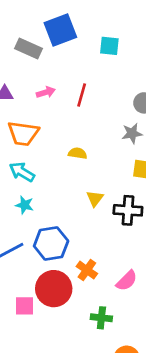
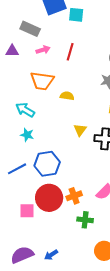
cyan square: (109, 46) -> (76, 15), moved
gray rectangle: (29, 49) -> (30, 29), moved
orange trapezoid: (23, 133) -> (42, 81), moved
orange cross: (87, 270) -> (74, 196), moved, turned 35

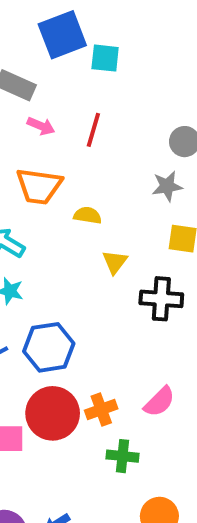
pink arrow: (43, 50) -> (41, 126), turned 40
yellow triangle: (80, 130) -> (115, 262), moved

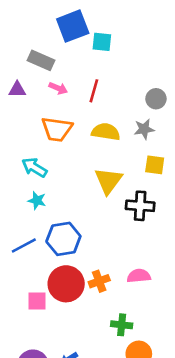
yellow semicircle: (88, 215) -> (106, 132), moved, size x1.5
yellow triangle: (115, 262) -> (108, 181), size x1.6
pink semicircle: (159, 402) -> (139, 276), turned -140
green cross: (122, 456) -> (122, 325), moved

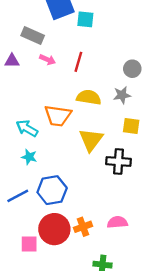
orange trapezoid: (57, 129) -> (58, 116), moved

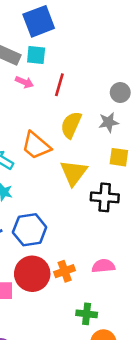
cyan square: (85, 19) -> (36, 55), moved
yellow semicircle: (89, 97) -> (71, 125), turned -75
orange trapezoid: (58, 116) -> (36, 146), turned 32

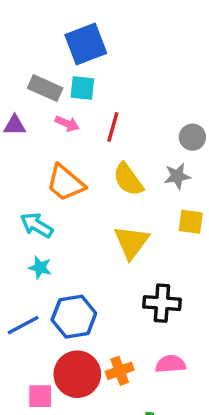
yellow semicircle: (71, 125) -> (128, 179), turned -60
orange trapezoid: (36, 146) -> (65, 183), moved
black cross: (105, 197) -> (162, 303), moved

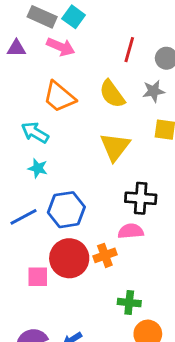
cyan square: (82, 88) -> (74, 17), turned 30
pink arrow: (67, 124) -> (61, 47), size x1.4
red line: (113, 127) -> (129, 50), moved
pink semicircle: (170, 364) -> (131, 231), moved

